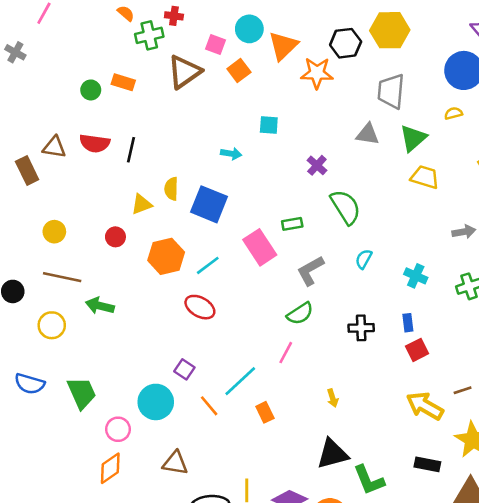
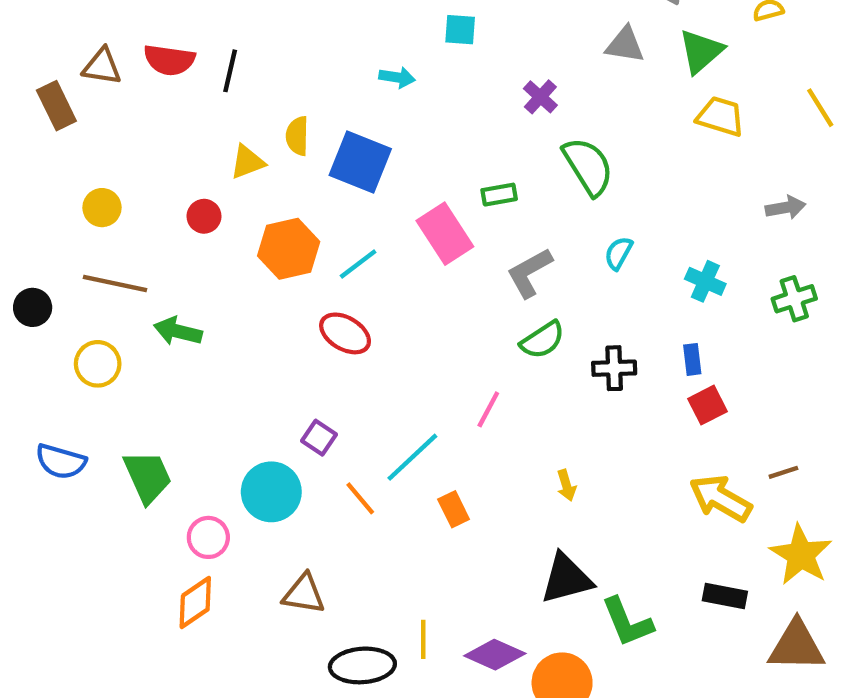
green semicircle: (300, 314) -> (543, 340), moved

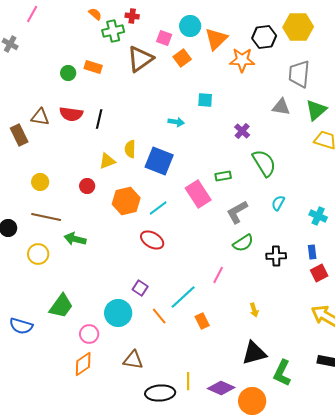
blue semicircle: (61, 461) -> (21, 326), moved
green trapezoid: (148, 477) -> (61, 306), turned 60
green L-shape: (627, 622) -> (282, 373), turned 48

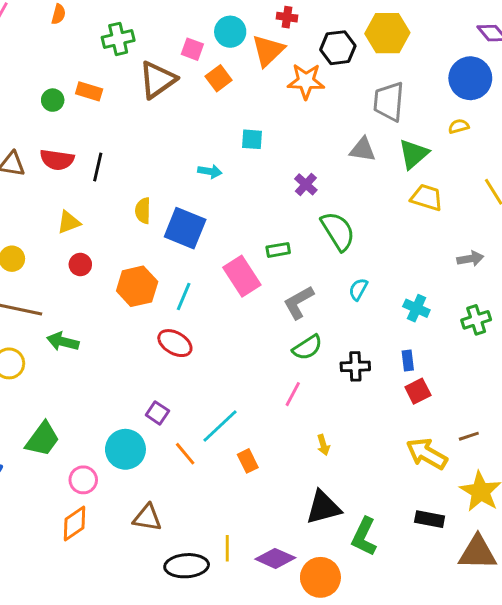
orange semicircle: (95, 14) -> (58, 14), moved, turned 64
red cross: (132, 16) -> (287, 17), moved
yellow triangle: (107, 161) -> (69, 222), moved
cyan line: (158, 208) -> (184, 297), turned -30
pink line: (218, 275) -> (293, 394), moved

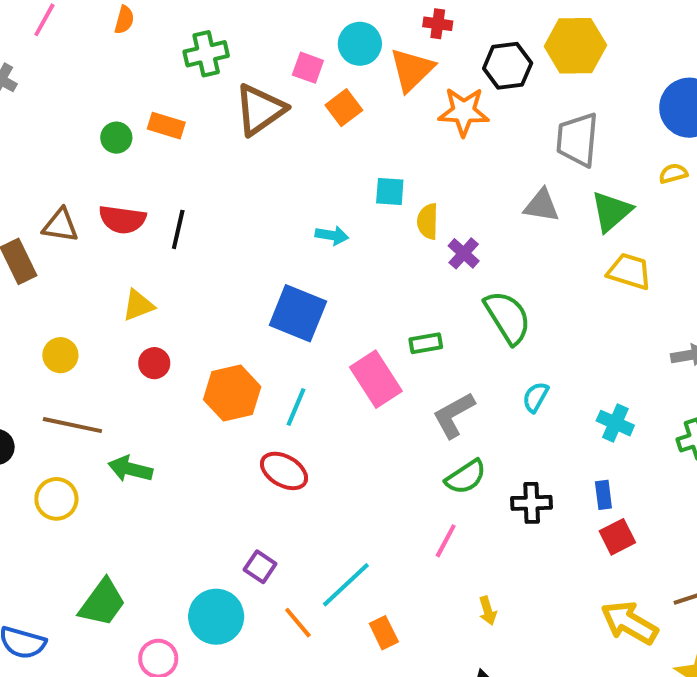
yellow semicircle: (143, 211) -> (428, 221), moved

